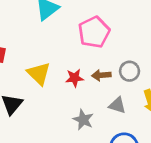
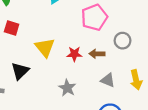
gray circle: (130, 71) -> (123, 41), moved
gray star: (83, 120) -> (67, 88), moved

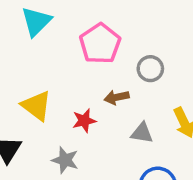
red star: (74, 54) -> (84, 121), moved
gray star: (67, 88) -> (65, 160), moved

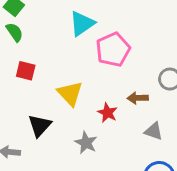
pink pentagon: (100, 44) -> (113, 49), moved
red star: (84, 121) -> (107, 113), turned 30

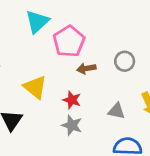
brown arrow: (138, 98) -> (86, 69), moved
gray star: (86, 143) -> (72, 125), moved

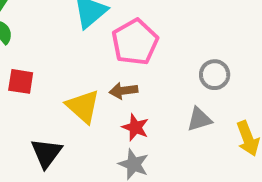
brown arrow: (86, 69) -> (124, 91), moved
gray triangle: (116, 111) -> (199, 119), moved, turned -30

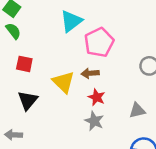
gray triangle: (199, 119) -> (137, 110), moved
black triangle: (46, 153) -> (28, 100), moved

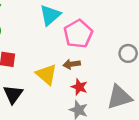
gray triangle: (137, 110) -> (119, 97), size x1.6

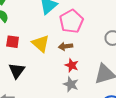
yellow triangle: (46, 74) -> (41, 44), moved

